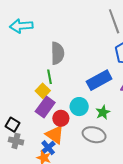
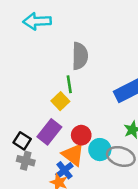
purple rectangle: (45, 107) -> (49, 132), moved
cyan circle: (79, 107) -> (100, 150), moved

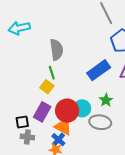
red circle: (81, 135) -> (67, 111), size x1.5
black square: (22, 141) -> (22, 122), turned -32
cyan circle: (100, 150) -> (82, 108), moved

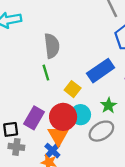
yellow square: (47, 87) -> (73, 89), moved
gray ellipse: (100, 122) -> (101, 131), turned -40
orange triangle: (63, 127) -> (58, 135), turned 30

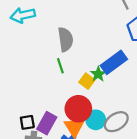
green star: (109, 105) -> (98, 74), moved
cyan circle: (81, 115) -> (96, 120), moved
purple rectangle: (34, 118) -> (47, 123), moved

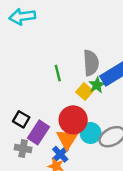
gray semicircle: (65, 39) -> (91, 63), moved
black square: (27, 122) -> (21, 119), moved, turned 35

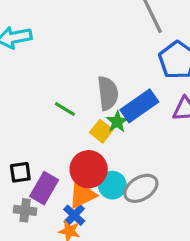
green line: (58, 73) -> (65, 109), turned -42
black square: (21, 119) -> (20, 172), turned -35
orange triangle: (67, 139) -> (82, 195), turned 35

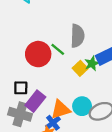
gray semicircle: (108, 93) -> (77, 36), moved
red circle: (89, 169) -> (38, 54), moved
gray cross: (25, 210) -> (20, 114), size x1.5

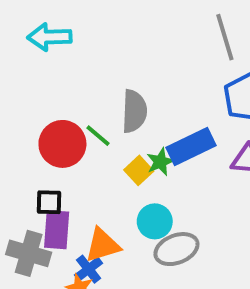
black square: (21, 88) -> (49, 202), moved
purple rectangle: (35, 101) -> (57, 230), turned -35
cyan circle: (82, 106) -> (155, 221), moved

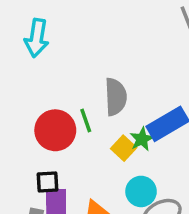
cyan arrow: (50, 37) -> (37, 38), turned -75
green line: (98, 136) -> (86, 121), turned 35

